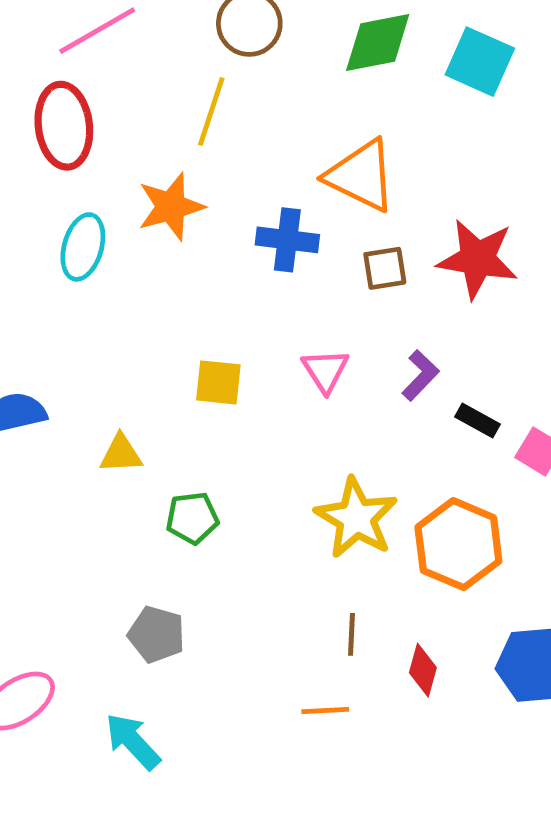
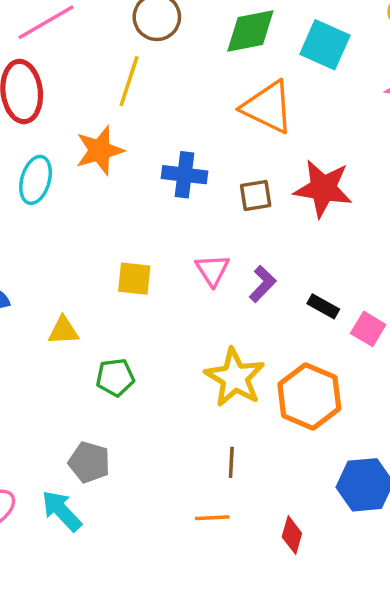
orange triangle: (361, 176) -> (268, 107), moved
purple L-shape: (420, 375) -> (263, 284), moved
red diamond: (423, 670) -> (292, 535), moved
cyan arrow: (133, 741) -> (62, 511), moved

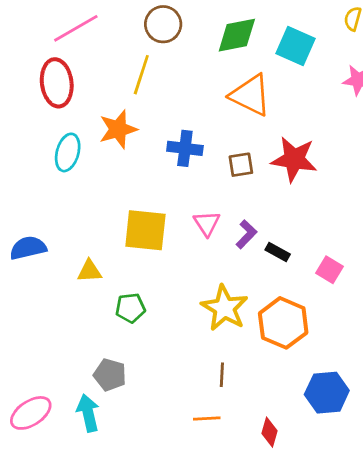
yellow square: (134, 279) -> (145, 230), size x1.6
black rectangle: (323, 306) -> (278, 252), moved
cyan arrow: (62, 511) -> (88, 413), turned 30

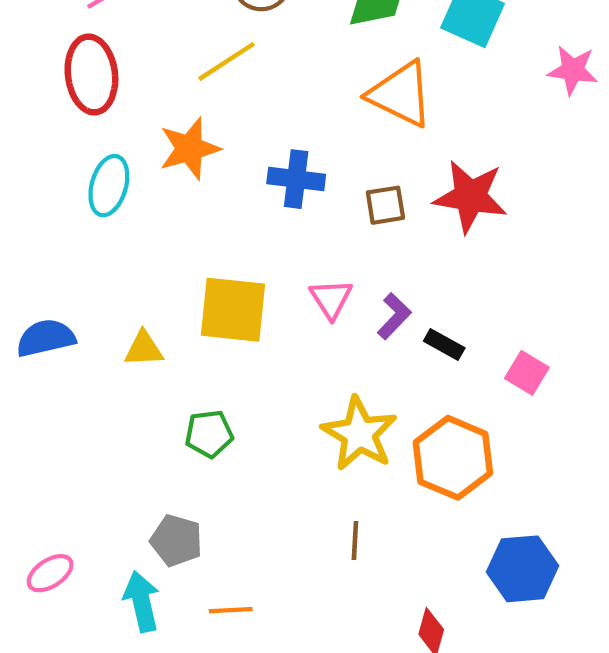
yellow line: (141, 75) -> (226, 61), turned 39
yellow triangle: (89, 271) -> (144, 349), moved
pink ellipse: (31, 413) -> (50, 573), moved, size x0.7
orange line: (207, 418) -> (231, 610), moved

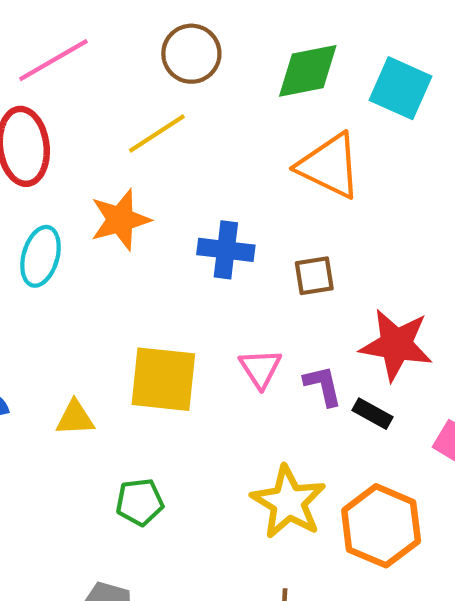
red star: (470, 196) -> (396, 345), moved
purple L-shape: (394, 316) -> (323, 386), turned -57

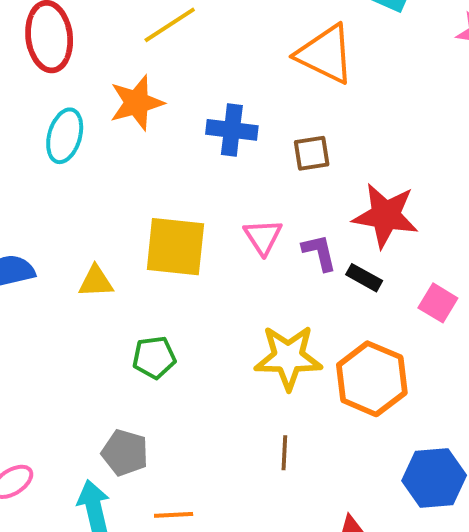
yellow star: (288, 502) -> (288, 357), turned -30

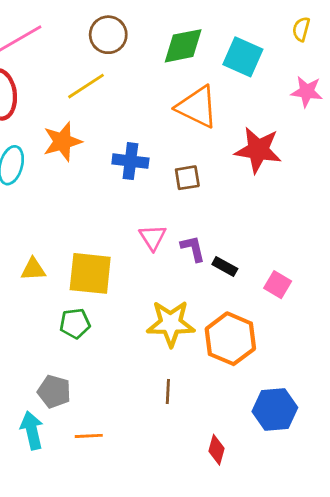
red star: (385, 215) -> (258, 150), moved
yellow square: (175, 247) -> (90, 273), moved

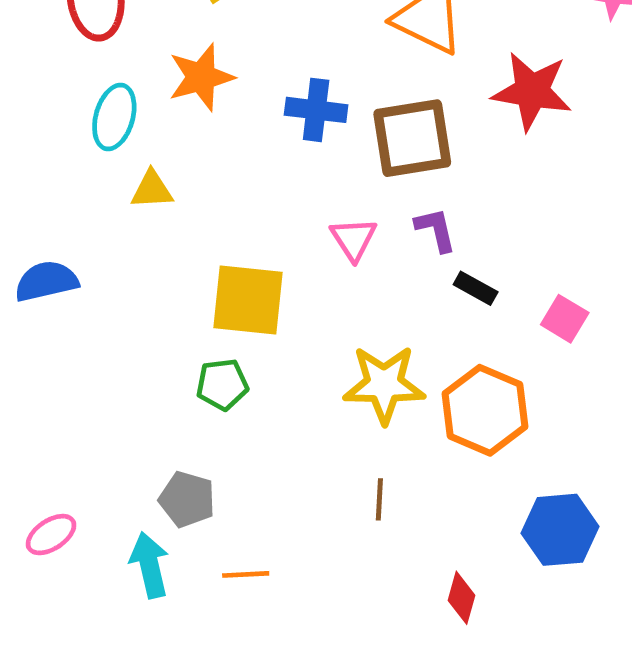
brown square: (187, 178) -> (412, 138), size x1.8
purple L-shape: (193, 248) -> (436, 230), moved
yellow triangle: (33, 269) -> (152, 190), moved

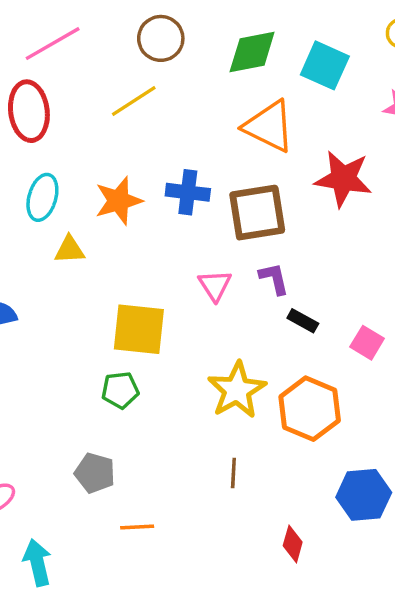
orange star: (201, 77) -> (119, 201), moved
yellow star: (384, 384) -> (237, 390), turned -30
cyan arrow: (150, 565) -> (37, 563), moved

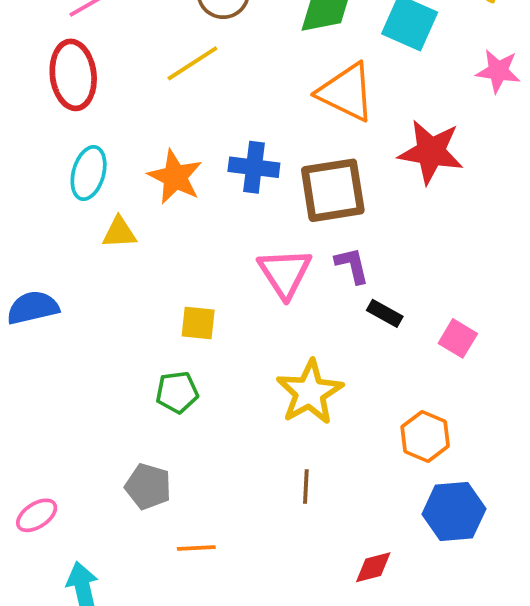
orange star: (119, 201) -> (175, 177), turned -30
pink triangle: (215, 285) -> (285, 273), size x1.4
yellow square: (139, 329) -> (198, 323), size x0.6
orange hexagon: (310, 409) -> (425, 436), moved, size x0.7
red diamond: (293, 544) -> (373, 567), turned 60

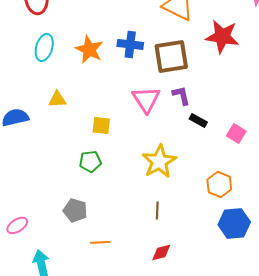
yellow triangle: (119, 233) -> (57, 99), moved
red diamond: (373, 567) -> (161, 252), moved

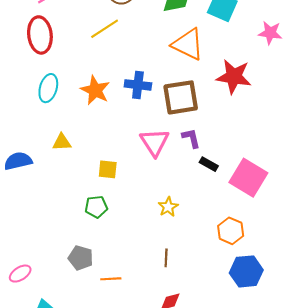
pink square: (236, 133) -> (248, 178), size x1.8
yellow star: (159, 161) -> (168, 207), size x0.6
orange line: (100, 242) -> (111, 279), moved

